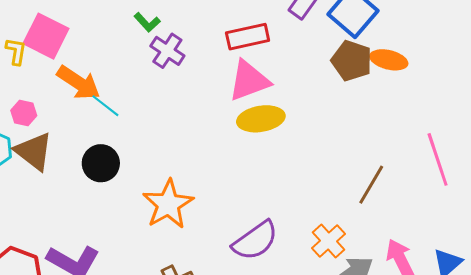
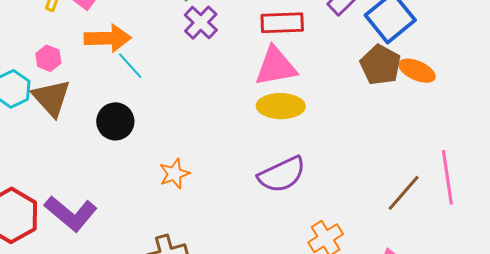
orange arrow: (79, 83) -> (108, 38), turned -45
brown line: (371, 185) -> (404, 193), moved
orange star: (168, 204) -> (174, 174), size x0.6
purple semicircle: (255, 241) -> (282, 175), moved

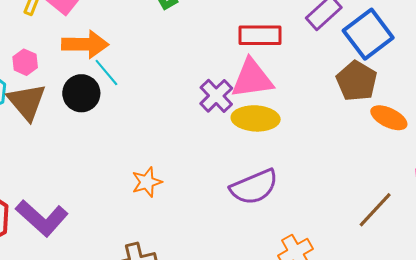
purple cross: (201, 23) -> (216, 96), moved
orange ellipse: (417, 71) -> (389, 118), moved
black circle: (115, 121) -> (81, 93), moved

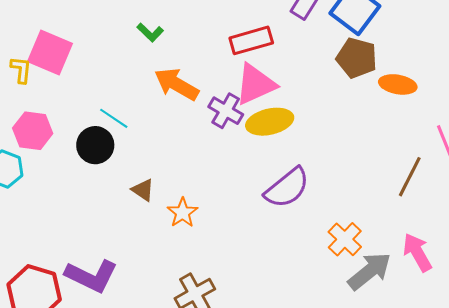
orange arrow: (85, 44) -> (177, 84), moved, turned -135
pink hexagon: (25, 62) -> (33, 131), size x1.5
brown triangle: (27, 102) -> (143, 190), moved, size x0.6

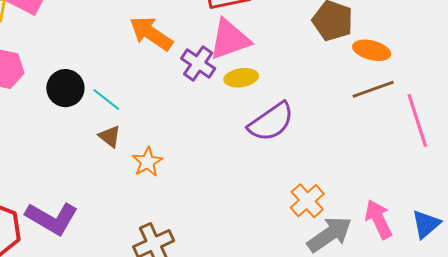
cyan line: (114, 118) -> (106, 99), moved
yellow ellipse: (270, 122) -> (241, 78), size x0.7
brown line: (410, 177) -> (373, 89), moved, turned 39
purple semicircle: (287, 188) -> (271, 122), moved

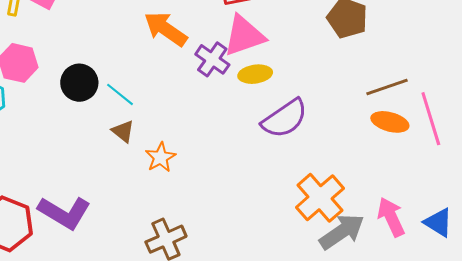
orange ellipse: (372, 50) -> (390, 122), moved
orange cross: (307, 201) -> (320, 198), size x1.4
blue triangle: (426, 224) -> (438, 222), turned -48

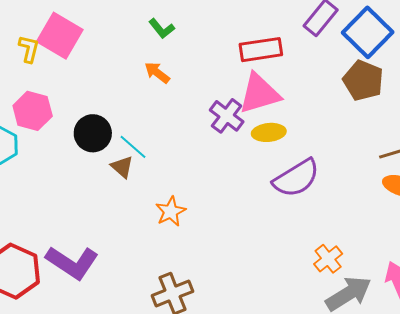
orange arrow: (166, 29) -> (157, 73), moved, size x0.6
brown triangle: (123, 131) -> (122, 167), moved
orange cross: (320, 198) -> (328, 259), size x0.6

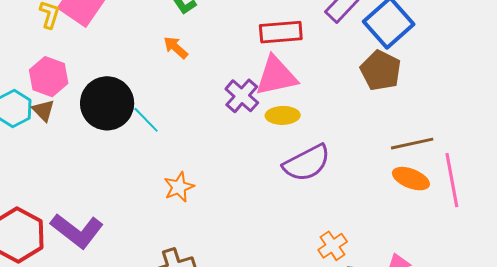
black circle: (93, 133) -> (107, 103), size x1.4
brown triangle: (122, 167) -> (43, 110), moved

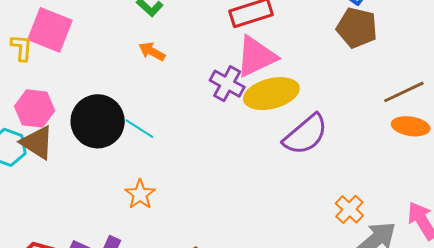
brown triangle: (43, 110) -> (37, 142), size x1.5
yellow ellipse: (283, 115) -> (271, 94), size x1.6
orange star: (179, 187) -> (140, 194), moved

